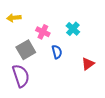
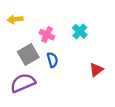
blue semicircle: (57, 52) -> (52, 60), moved
purple semicircle: (21, 76) -> (23, 83), turned -95

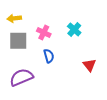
gray square: (28, 54) -> (18, 41), moved, turned 30
red triangle: (96, 70) -> (89, 65), turned -32

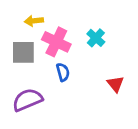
yellow arrow: (14, 18) -> (34, 21), moved
pink cross: (44, 33) -> (56, 42), size x1.5

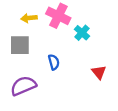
pink cross: (56, 42) -> (58, 16), moved

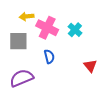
pink cross: (58, 16) -> (47, 28), moved

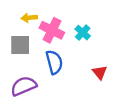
blue semicircle: (49, 56) -> (54, 62), size x1.5

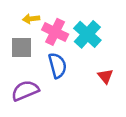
cyan cross: (83, 33) -> (87, 34), size x1.6

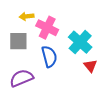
cyan cross: (87, 34) -> (80, 42), moved

